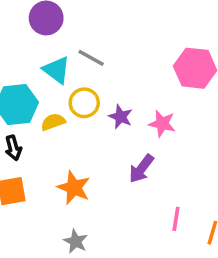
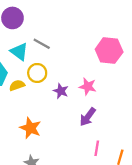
purple star: (121, 117) -> (61, 91), moved
purple arrow: (141, 169) -> (88, 117), moved

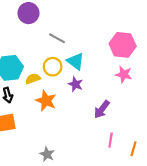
cyan triangle: (19, 52) -> (76, 61), moved
pink star: (88, 86) -> (124, 74), moved
orange star: (30, 128) -> (46, 101), moved

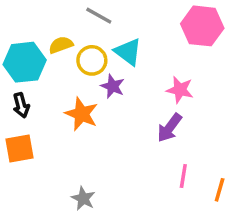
pink star: (124, 74) -> (180, 90), moved
yellow semicircle: (33, 79) -> (61, 45), moved
purple star: (76, 84) -> (113, 86), moved

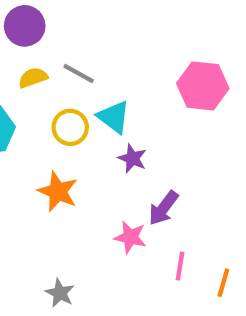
yellow semicircle: (61, 45) -> (33, 78), moved
purple star: (113, 86) -> (132, 158), moved
pink star: (180, 90) -> (130, 237), moved

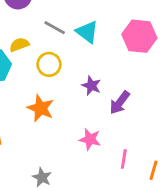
yellow semicircle: (33, 78) -> (19, 45), moved
cyan triangle: (114, 117) -> (87, 32), moved
purple arrow: (163, 208) -> (120, 103), moved

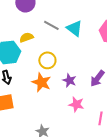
yellow circle: (49, 64) -> (47, 60), moved
purple star: (91, 86) -> (69, 80), moved

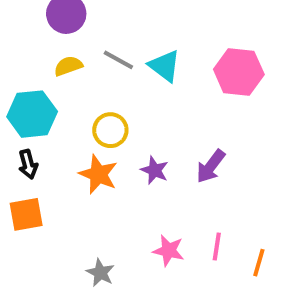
yellow semicircle: (26, 37) -> (68, 66), moved
pink star: (76, 104) -> (169, 251), moved

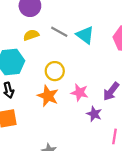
purple star: (155, 170) -> (94, 114), moved
pink star: (169, 251) -> (80, 93), moved

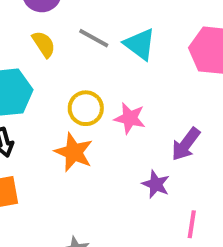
yellow semicircle: (31, 35) -> (44, 44), turned 77
pink star: (80, 93) -> (130, 118), moved

